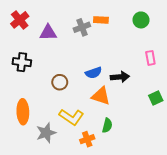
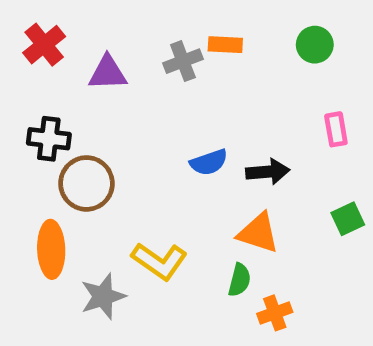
brown circle: (60, 82) -> (86, 183), moved, size x1.5
orange triangle: (101, 96) -> (258, 233), moved
orange cross: (87, 139) -> (275, 313), moved

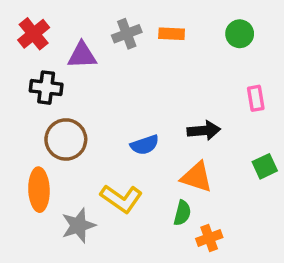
gray cross: (183, 61) -> (127, 34), moved
black cross: (49, 139) -> (46, 88), moved
blue semicircle: (209, 162) -> (145, 145), moved

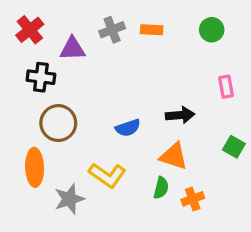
green square: (265, 166) -> (234, 147), turned -35
orange cross: (209, 238) -> (193, 199), moved

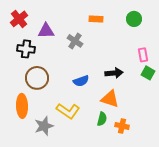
gray cross: (112, 30) -> (75, 41), moved, turned -35
green square: (234, 147) -> (148, 73), moved
orange cross: (193, 199) -> (122, 126), turned 32

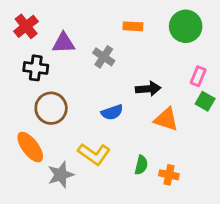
green circle: (134, 19) -> (186, 26), size x1.5
pink rectangle: (143, 55) -> (198, 76), turned 32
black arrow: (114, 73) -> (148, 89), moved
orange triangle: (110, 99) -> (166, 119), moved
orange ellipse: (22, 106) -> (30, 147), turned -35

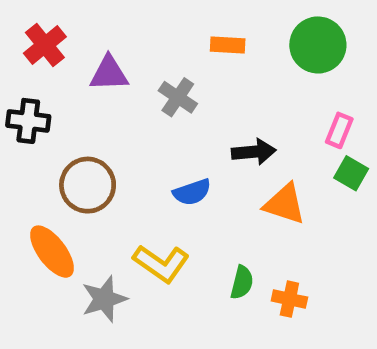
black cross: (36, 68) -> (28, 121), moved

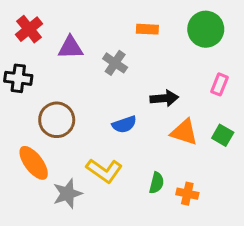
green square: (351, 173) -> (223, 135), moved

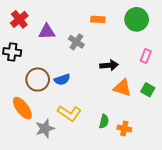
blue semicircle: (124, 124) -> (62, 80), moved

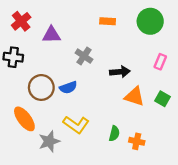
gray cross: (76, 42) -> (84, 56), moved

